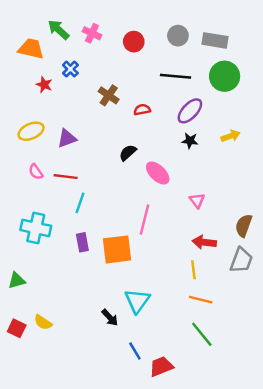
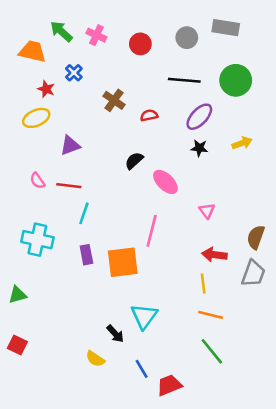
gray rectangle: (215, 40) -> (226, 28), moved
yellow ellipse: (31, 131) -> (36, 118), moved
yellow semicircle: (43, 322) -> (95, 359), moved

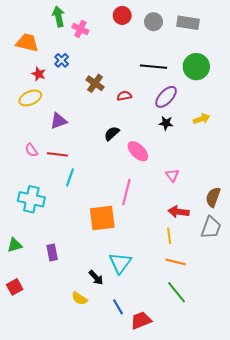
green arrow: (61, 31) -> (58, 16), moved, turned 36
gray circle: (187, 38) -> (154, 22), moved
red circle: (140, 44) -> (122, 15), moved
purple rectangle: (86, 255) -> (52, 252), moved
red square: (17, 345) -> (15, 287), turned 35

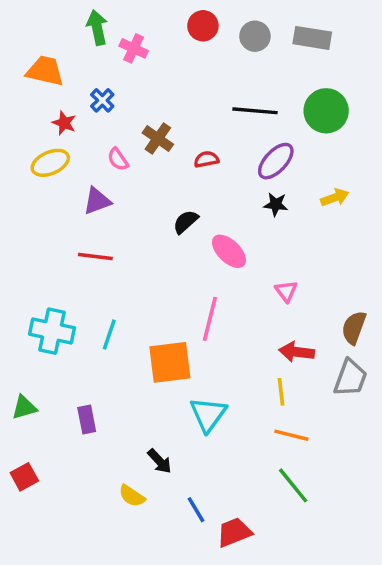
pink semicircle: (31, 150) -> (118, 159), moved
cyan line: (70, 177) -> (109, 335), moved
cyan triangle: (120, 263) -> (208, 414), moved

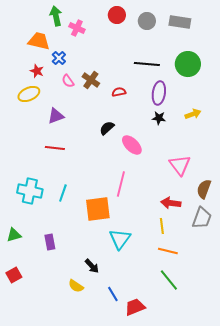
orange trapezoid: (45, 71) -> (39, 41), moved
pink semicircle: (118, 159) -> (68, 81), moved
purple ellipse: (276, 161) -> (159, 93), turned -35
pink triangle: (286, 291) -> (180, 165), moved, size x1.6

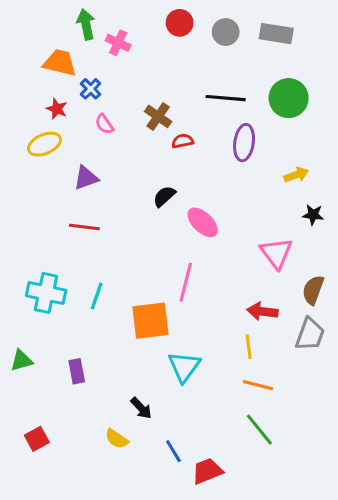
brown cross: (91, 80) -> (158, 116), moved
black star: (159, 118) -> (313, 215), moved
red square: (14, 275) -> (37, 439), moved

